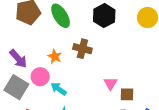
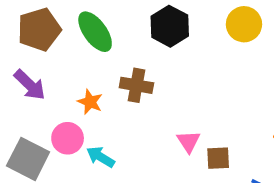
purple arrow: (18, 59) -> (30, 85), moved

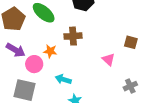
pink circle: (68, 138) -> (34, 64), moved
brown square: (218, 158) -> (131, 42), moved, turned 32

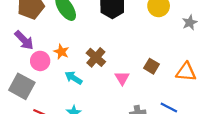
brown cross: (73, 36) -> (96, 57), moved, turned 30
cyan arrow: (63, 79) -> (74, 78), moved

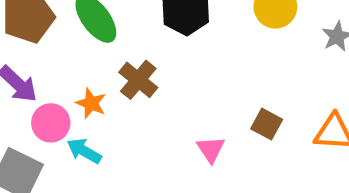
brown cross: (96, 57) -> (138, 80), moved
cyan arrow: (74, 78) -> (84, 151), moved

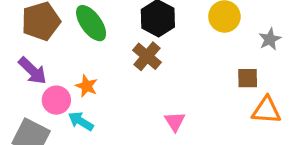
brown cross: (138, 80) -> (147, 56), moved
brown square: (267, 124) -> (248, 78), moved, turned -30

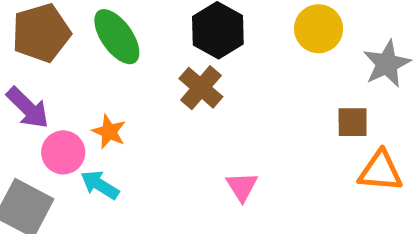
gray star: (270, 39) -> (387, 64), size x1.4

